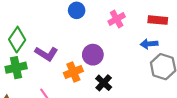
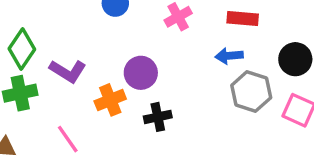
black cross: (104, 83) -> (158, 117), turned 35

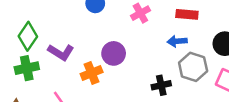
black cross: (158, 117) -> (161, 85), moved

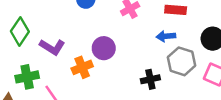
green cross: (27, 68) -> (27, 77), moved

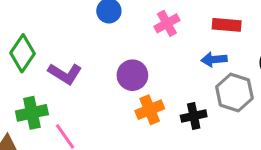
orange cross: (82, 67) -> (150, 110), moved

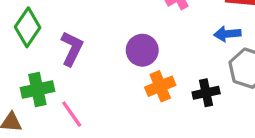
purple L-shape: (65, 74) -> (72, 49), turned -96

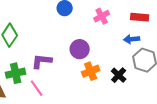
purple L-shape: (72, 49) -> (42, 61), moved, turned -110
black cross: (206, 93) -> (119, 75), turned -35

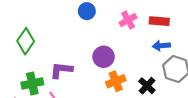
red rectangle: (140, 17) -> (159, 21), moved

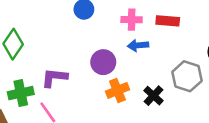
pink cross: (128, 20) -> (132, 20), turned 30
blue arrow: (161, 46) -> (138, 45), moved

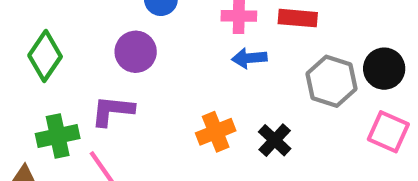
purple circle: (103, 62) -> (136, 52), moved
gray hexagon: (187, 76) -> (331, 81), moved

